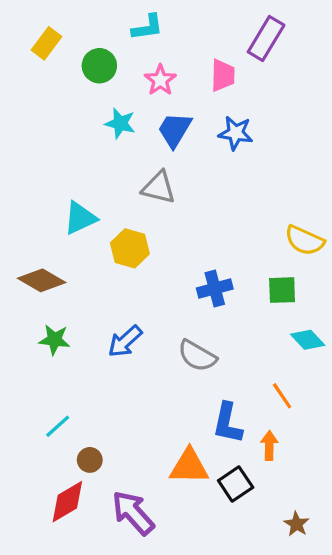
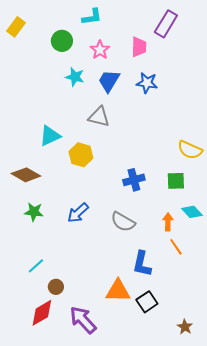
yellow rectangle: (46, 43) -> (16, 27), moved
orange arrow: (269, 446) -> (168, 222), moved

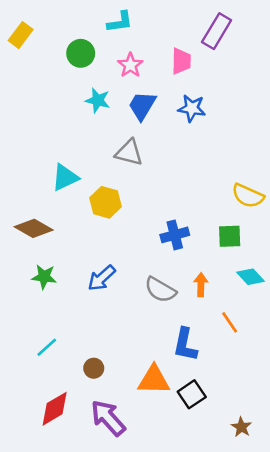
orange arrow: (168, 222) -> (201, 285), moved
brown circle: (56, 287) -> (94, 368), moved

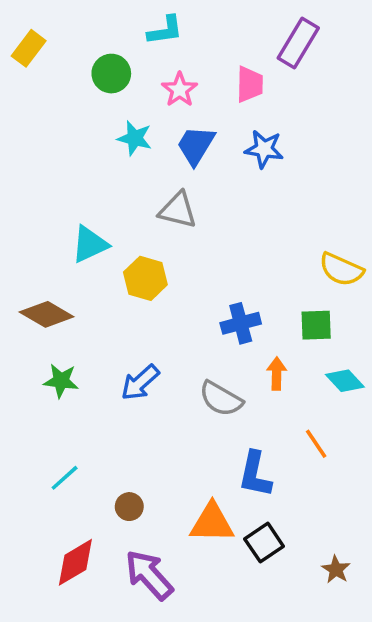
orange arrow: (201, 285) -> (277, 374), moved
brown star: (241, 427) -> (336, 569), moved

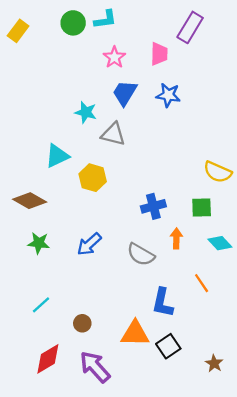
green circle: (111, 74) -> (73, 23), moved
cyan star: (135, 138) -> (86, 112), moved

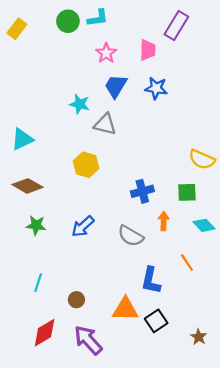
cyan triangle: (57, 156) -> (22, 139), moved
cyan line: (41, 305) -> (38, 283), turned -30

